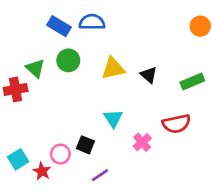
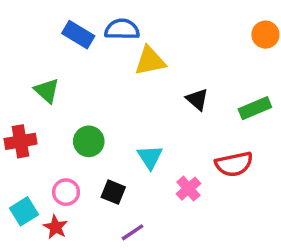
green circle: (68, 60) -> (89, 141), moved
yellow triangle: (113, 68) -> (150, 61), moved
red cross: (16, 89) -> (21, 141), moved
pink circle: (60, 154) -> (66, 192), moved

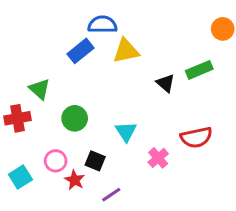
blue rectangle: (78, 35) -> (81, 51), moved, turned -70
green triangle: (47, 91) -> (39, 89), moved
green rectangle: (255, 108) -> (199, 70), moved
red star: (55, 227) -> (75, 180), moved

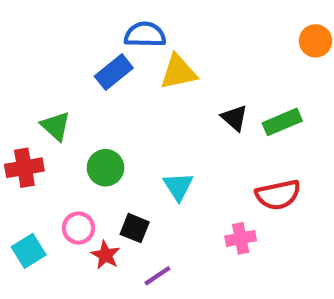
green rectangle: (199, 70) -> (282, 122), moved
pink cross: (158, 158) -> (241, 238), moved, turned 30

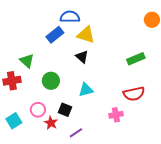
yellow triangle: (178, 72) -> (86, 35), turned 30
black triangle: (234, 118) -> (82, 57), moved
cyan triangle: (178, 186) -> (86, 90), turned 49

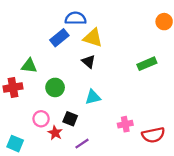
green triangle: (27, 61) -> (29, 66), turned -35
red semicircle: (134, 94) -> (153, 135), moved
cyan square: (14, 121) -> (15, 144), moved, turned -35

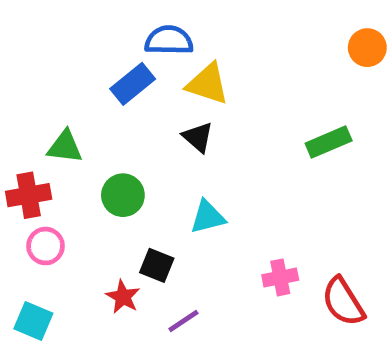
pink circle: (41, 119) -> (46, 246), moved
red semicircle: (153, 135) -> (343, 302), turned 70

